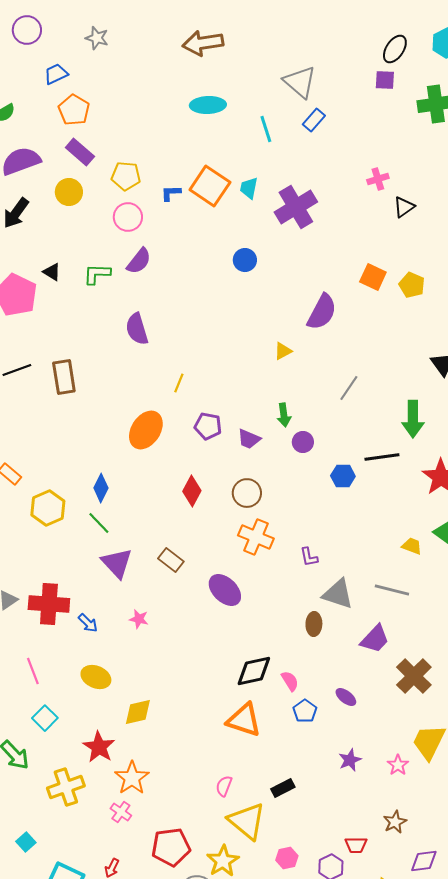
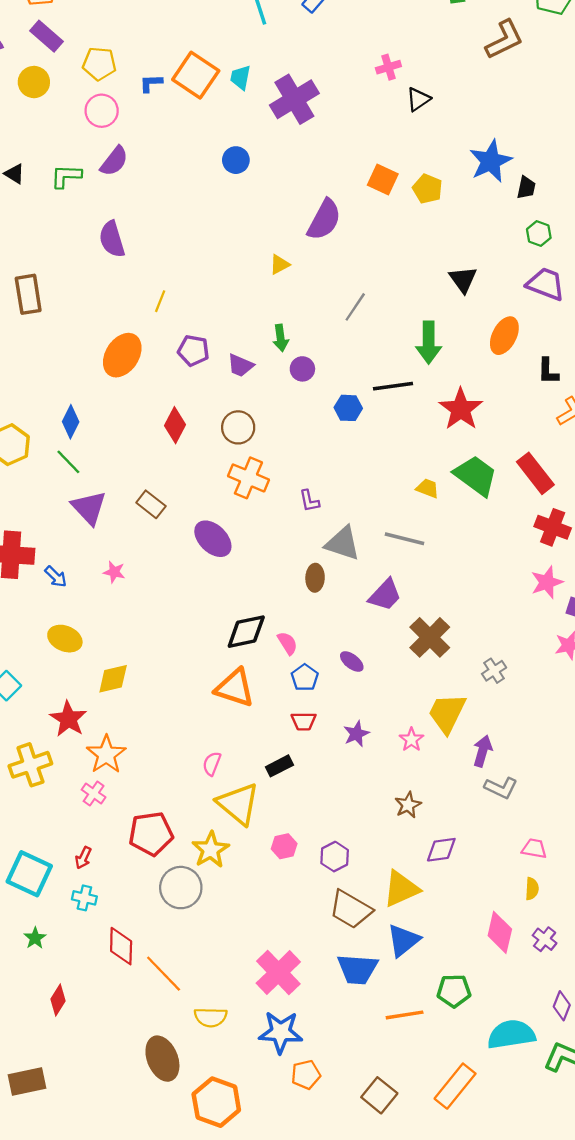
red trapezoid: (356, 845) -> (304, 721), moved

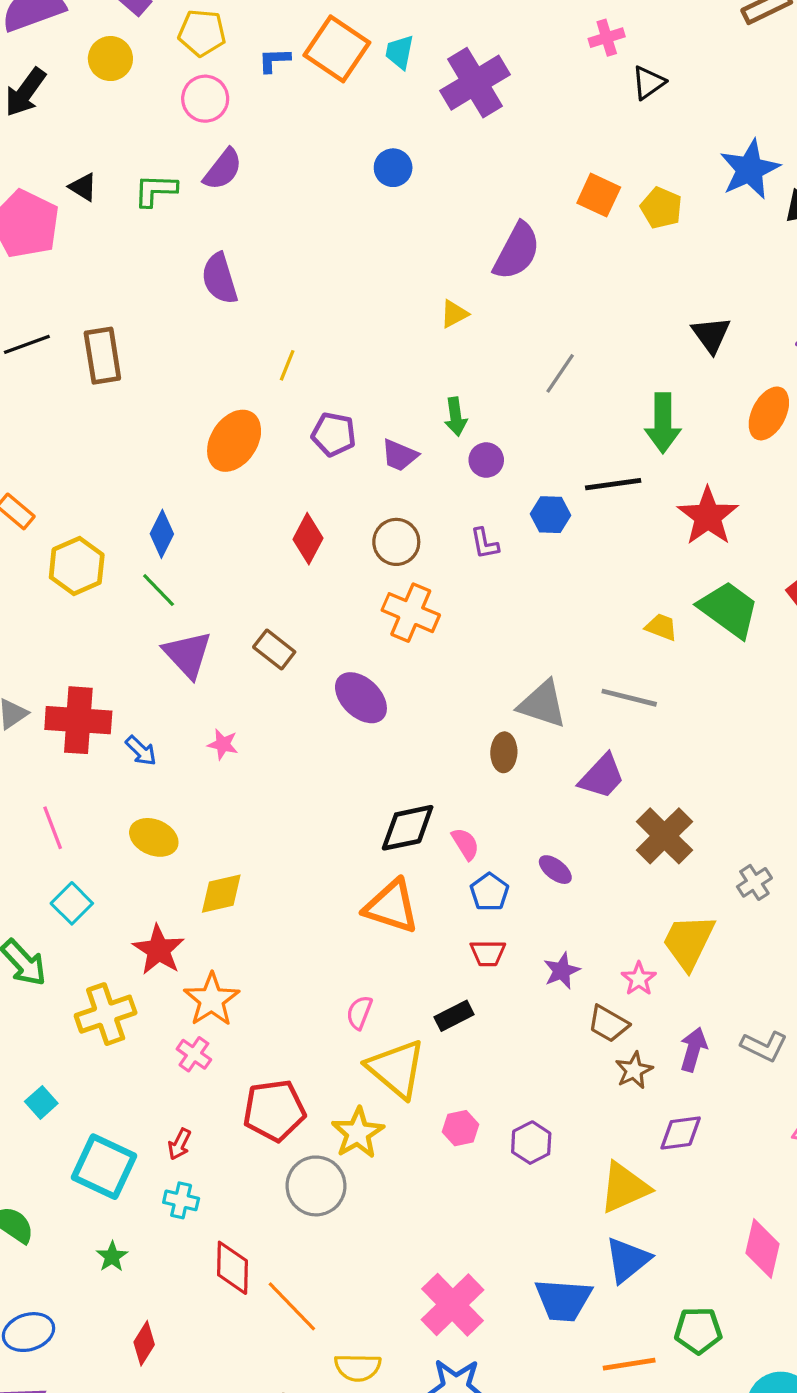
purple L-shape: (309, 501) -> (485, 544), moved
purple arrow: (483, 751) -> (693, 1049), moved
brown trapezoid: (351, 909) -> (608, 1024), moved, size x0.7

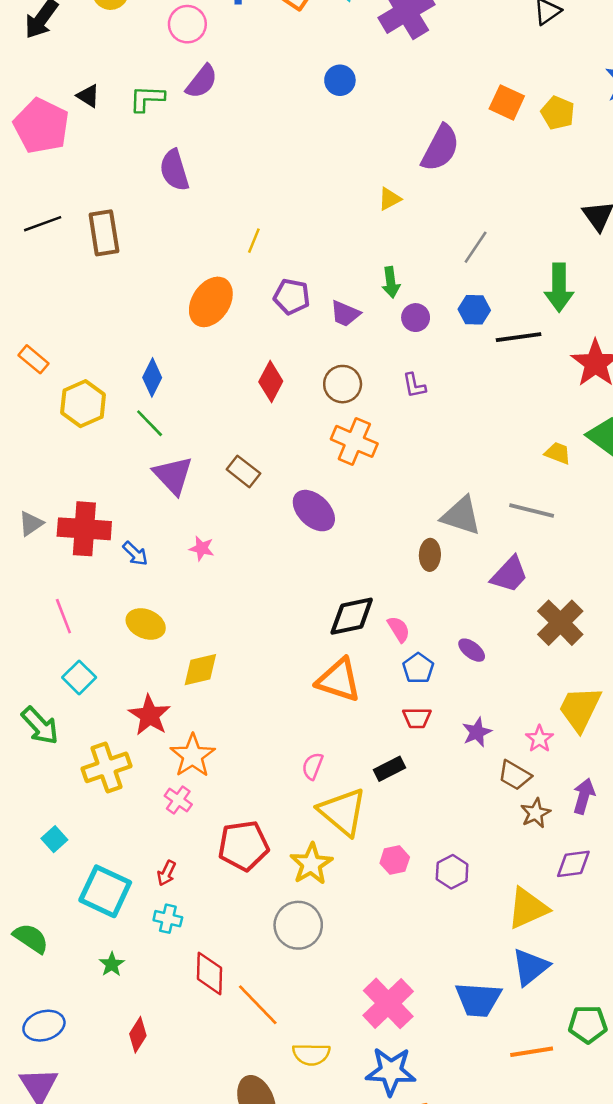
purple semicircle: (220, 279) -> (174, 170), moved
blue hexagon: (550, 515) -> (474, 310), moved
gray circle: (316, 1186) -> (298, 925), moved

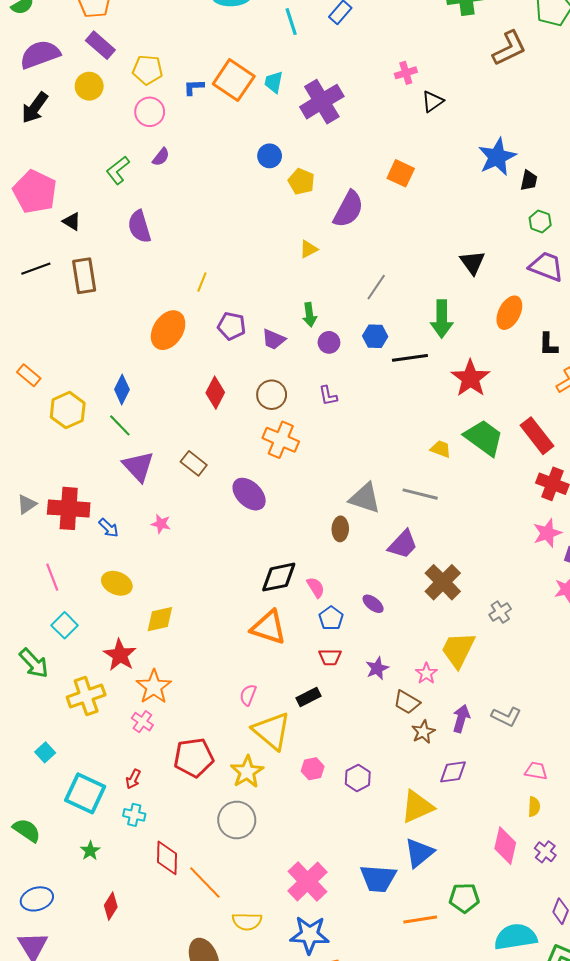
purple semicircle: (202, 82) -> (161, 157), size x0.7
black triangle: (88, 96) -> (72, 221), moved
green L-shape: (147, 98) -> (118, 170), turned -40
yellow pentagon: (558, 113) -> (301, 181), moved

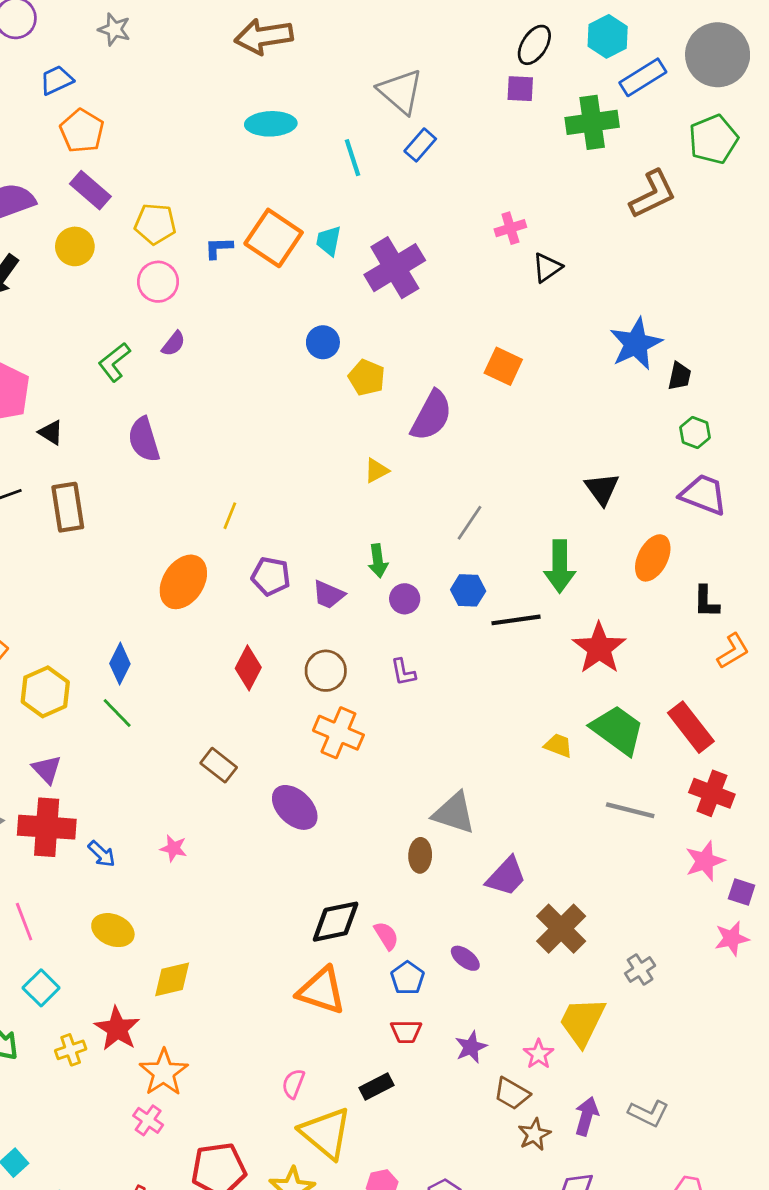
purple triangle: (138, 466) -> (47, 769), moved, size x0.7
gray line: (420, 494) -> (630, 810), moved
yellow cross: (86, 696) -> (71, 1050), moved, size x0.6

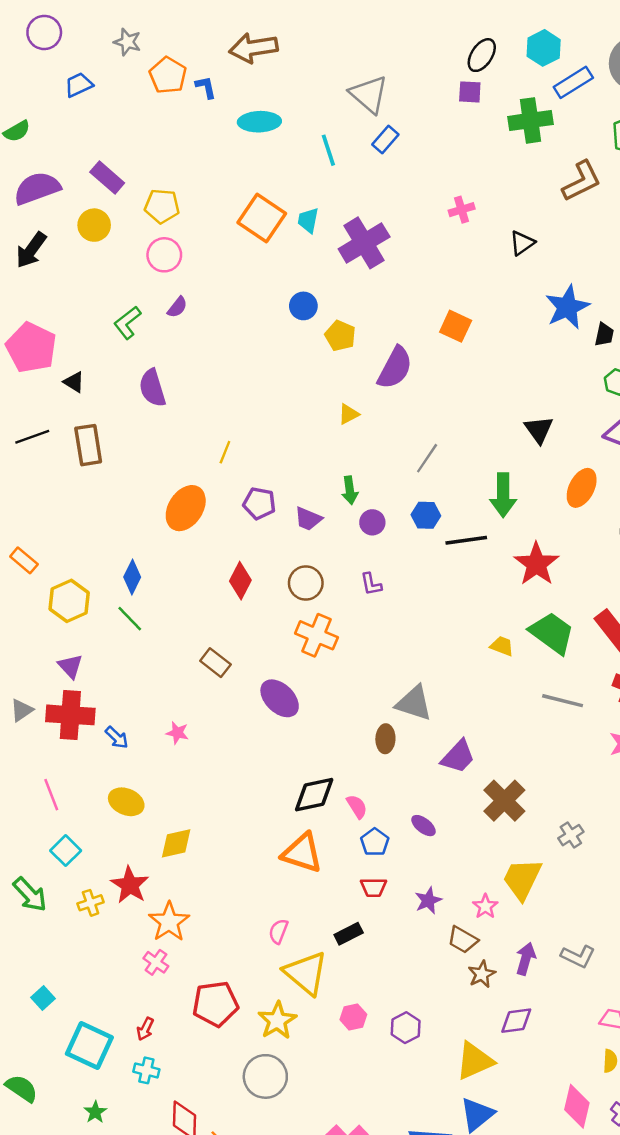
orange pentagon: (82, 131) -> (168, 75), moved
blue L-shape: (219, 248) -> (206, 87), moved, turned 80
black triangle: (547, 268) -> (522, 243), moved

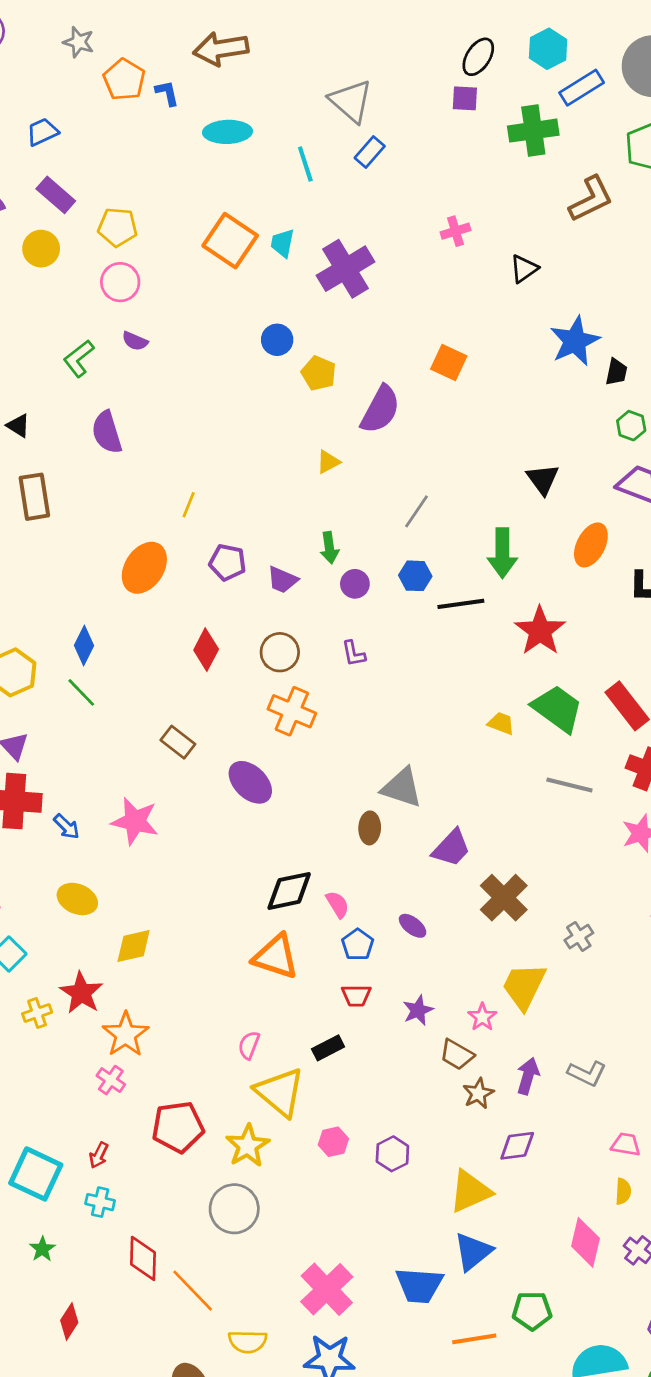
blue trapezoid: (79, 85) -> (42, 132), moved
purple semicircle: (177, 307) -> (135, 341), turned 75
pink star: (177, 733) -> (135, 821), size x1.8

